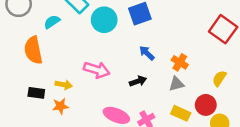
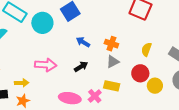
yellow rectangle: (181, 113) -> (112, 86), moved

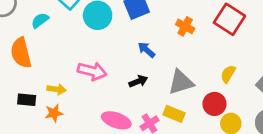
orange cross: (111, 44) -> (185, 26), moved
gray triangle: (113, 62) -> (181, 82), size x1.5

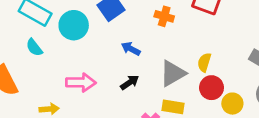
cyan semicircle: (40, 20) -> (34, 47), moved, turned -78
yellow semicircle: (228, 74) -> (204, 62), moved

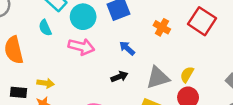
pink arrow: (81, 83) -> (81, 47), moved

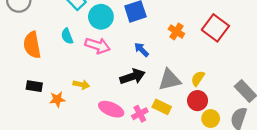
cyan semicircle: (45, 28) -> (67, 36), moved
black arrow: (119, 77) -> (133, 77), size x1.5
yellow arrow: (46, 83) -> (81, 85), moved

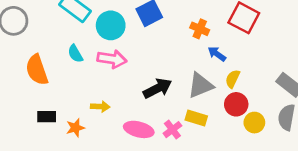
blue arrow: (142, 50) -> (217, 54), moved

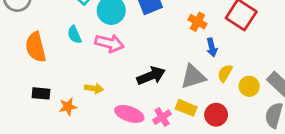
blue arrow: (217, 54) -> (212, 47), turned -144
red circle: (236, 104) -> (216, 115), moved
yellow circle: (254, 123) -> (249, 86), moved

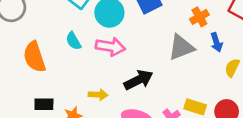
orange cross: (197, 22) -> (199, 17), turned 36
black arrow: (151, 76) -> (139, 80), moved
gray triangle: (193, 77) -> (181, 47), moved

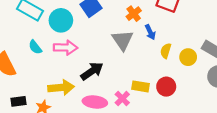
gray triangle: (181, 47) -> (122, 40), turned -35
yellow arrow: (98, 95) -> (61, 88), size x1.6

